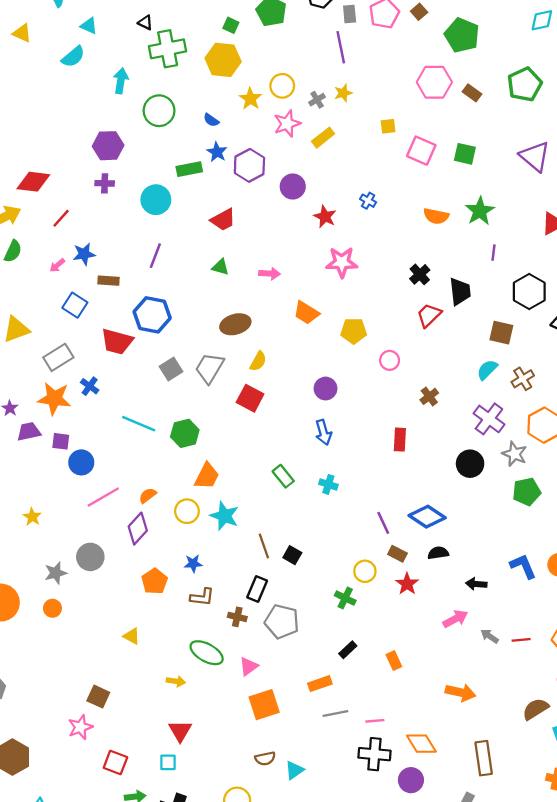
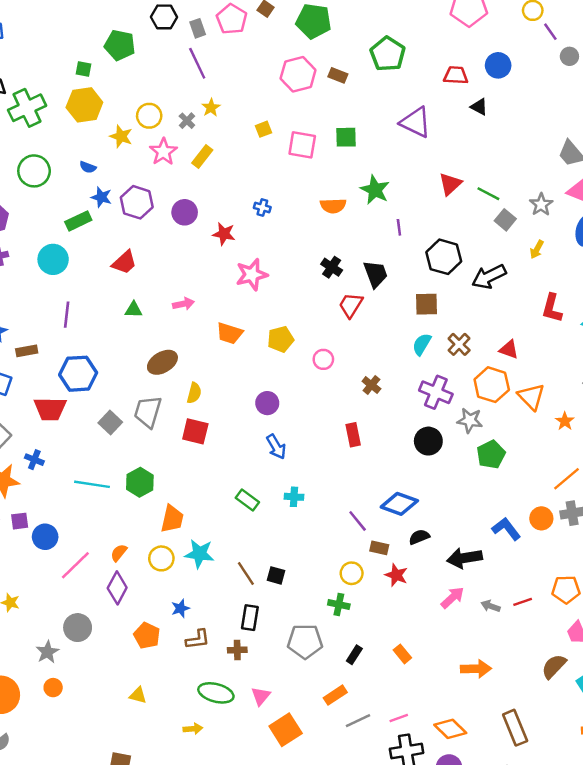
black arrow: (476, 584) -> (464, 558), size x1.6
gray pentagon: (282, 622) -> (305, 641), moved

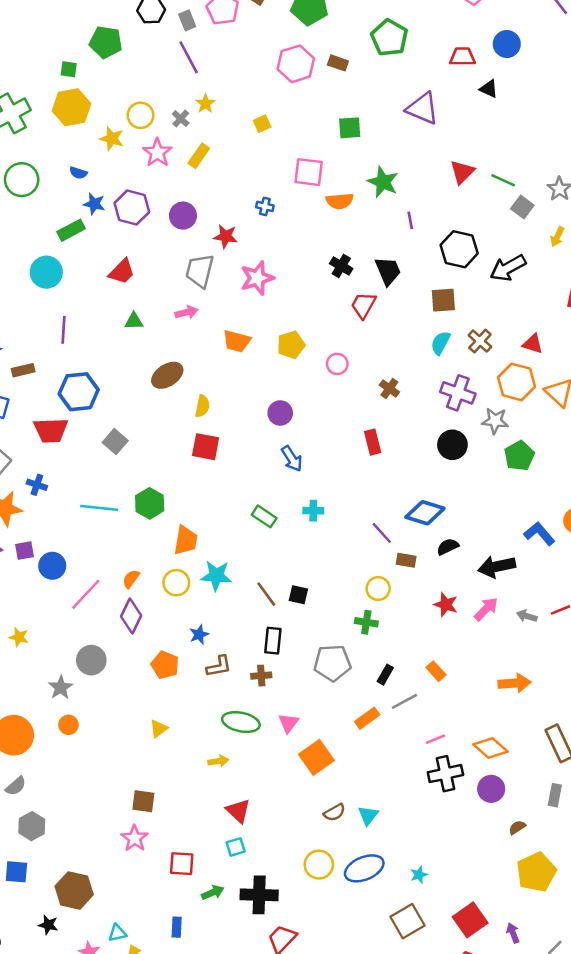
pink square: (302, 145) -> (309, 172), moved
gray trapezoid: (148, 412) -> (200, 271), moved
red star: (396, 575) -> (446, 605), moved
yellow triangle: (138, 695) -> (159, 729), turned -48
gray line: (358, 721) -> (404, 701), moved

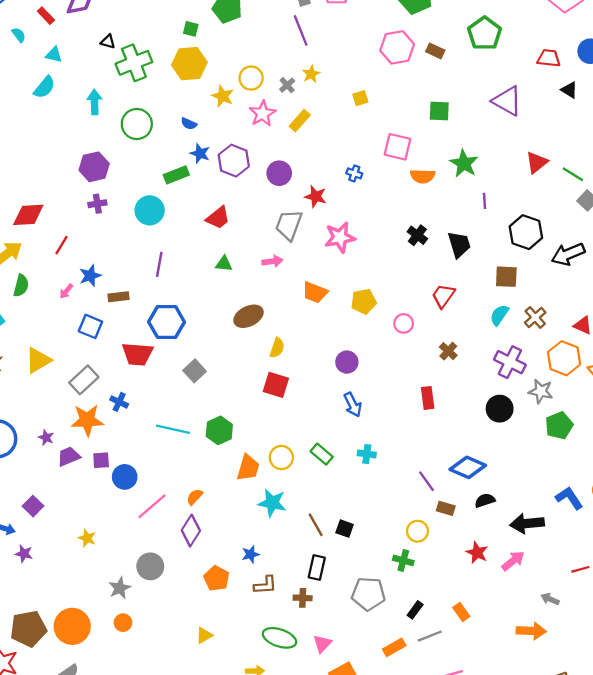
red trapezoid: (363, 305) -> (443, 296), moved
yellow circle: (176, 583) -> (281, 458), moved
gray arrow: (527, 616) -> (550, 599), moved

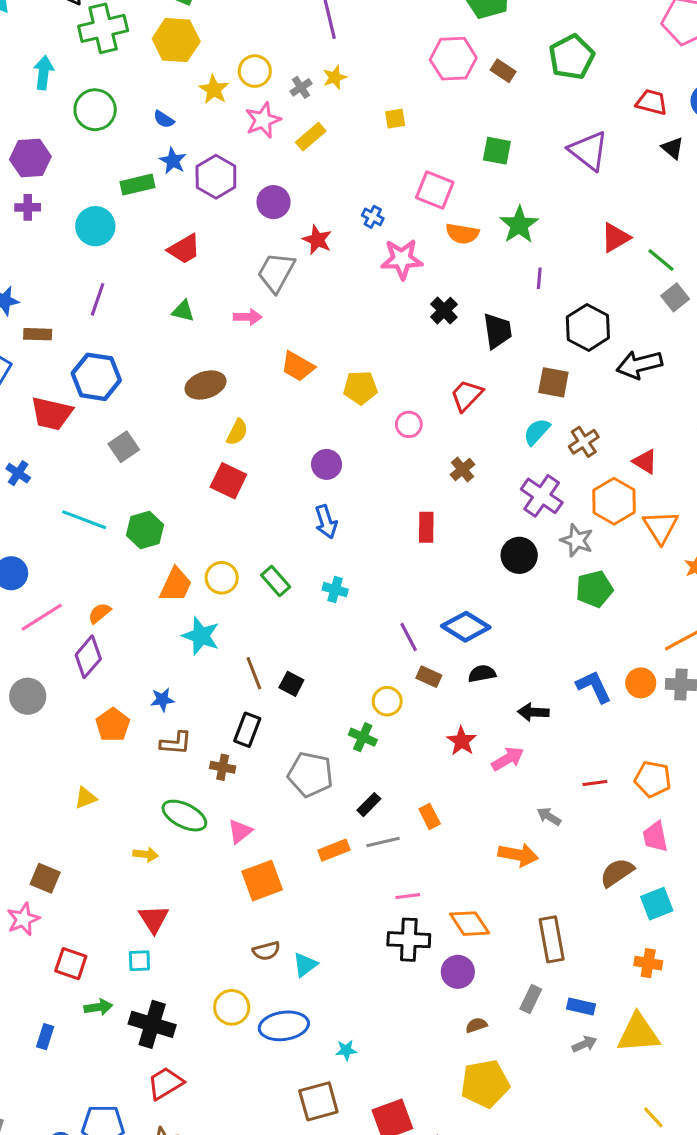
pink star: (340, 237) -> (402, 259), moved
black arrow: (527, 523) -> (533, 712), size x0.7

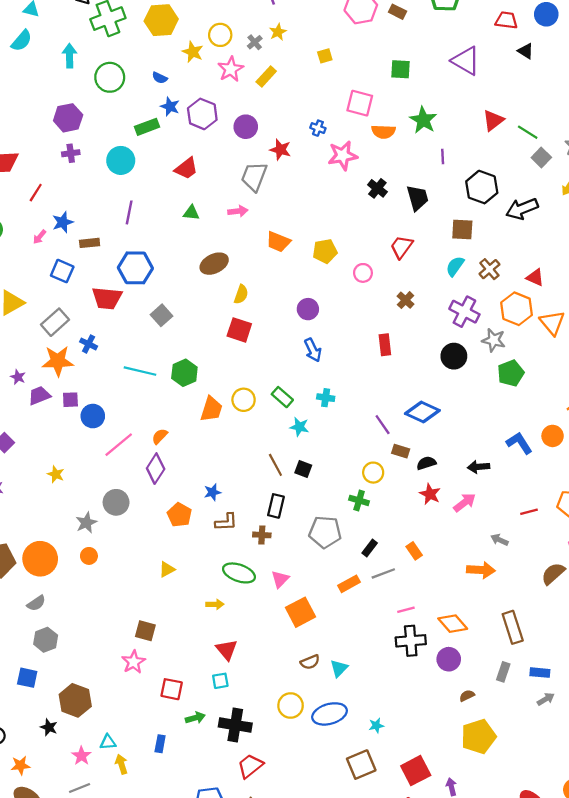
cyan star: (201, 636) -> (299, 427), moved, size x0.7
black semicircle: (482, 674) -> (426, 463), moved

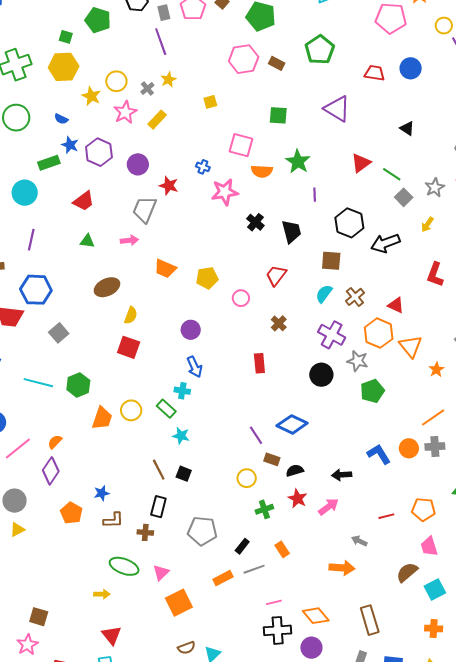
black triangle: (526, 51) -> (407, 128), moved
cyan cross: (326, 398) -> (182, 391), moved
green cross: (359, 500) -> (264, 509), moved, turned -36
yellow triangle: (167, 569) -> (17, 530), moved

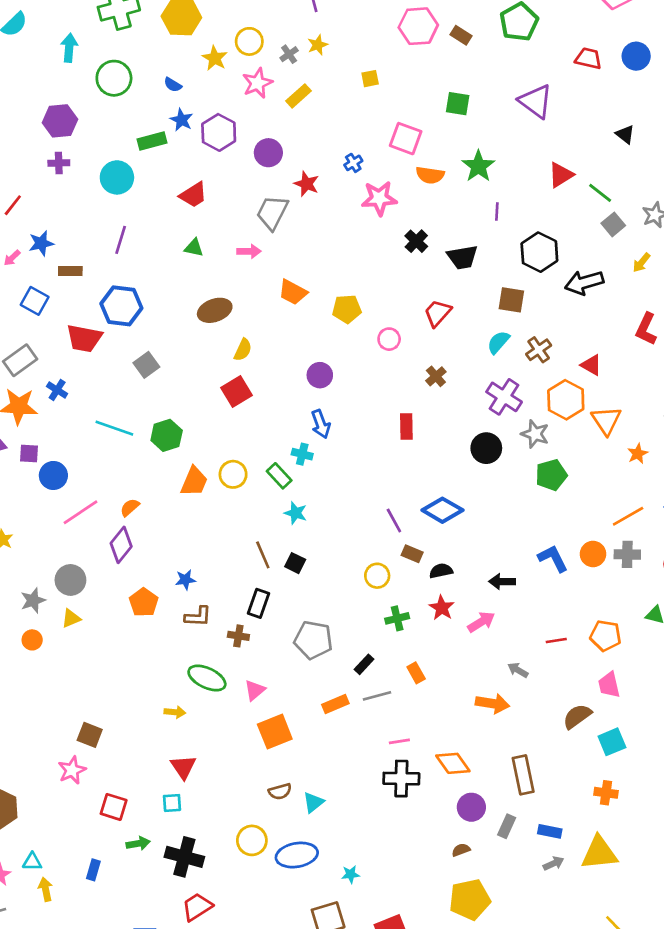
blue cross: (203, 167) -> (353, 163), turned 32
black trapezoid: (291, 231) -> (462, 257), turned 90
red square: (129, 347) -> (236, 391), turned 35
purple circle: (311, 648) -> (471, 807), moved

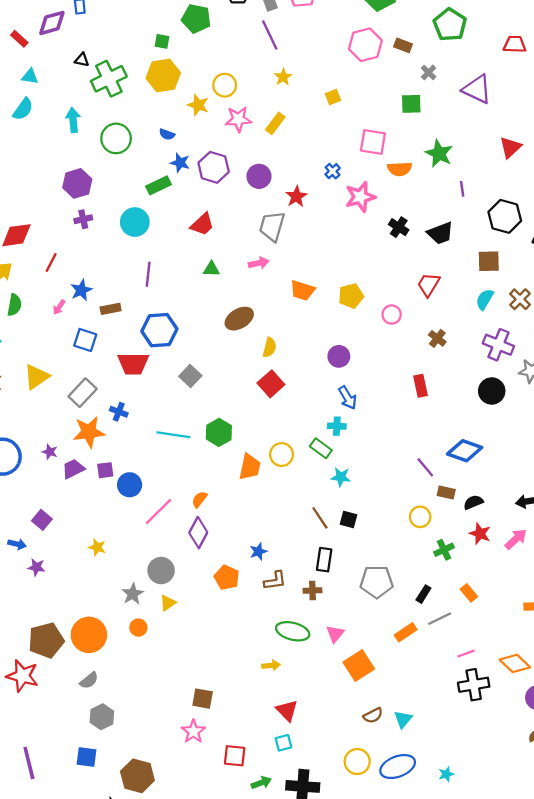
gray cross: (289, 54) -> (429, 72), moved
pink star: (257, 83) -> (238, 119), turned 30
red star: (307, 184) -> (296, 196), turned 30

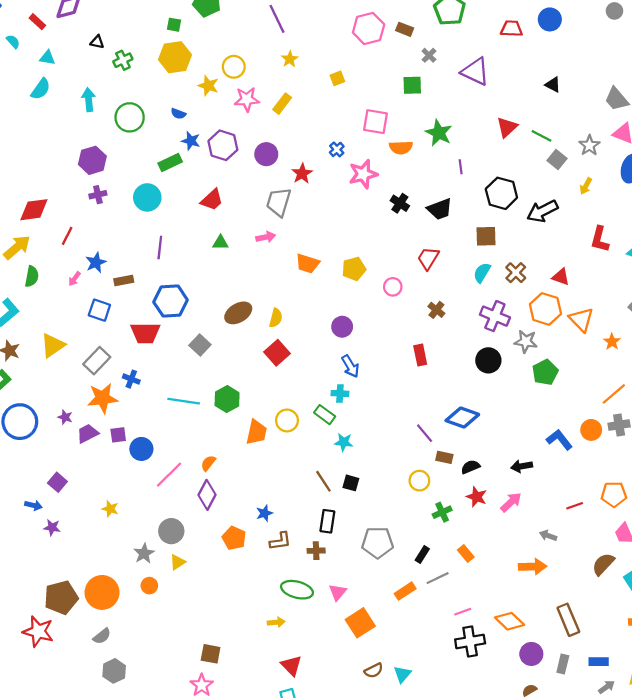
green cross: (109, 79) -> (123, 60), size x0.6
brown ellipse: (239, 319) -> (238, 313), moved

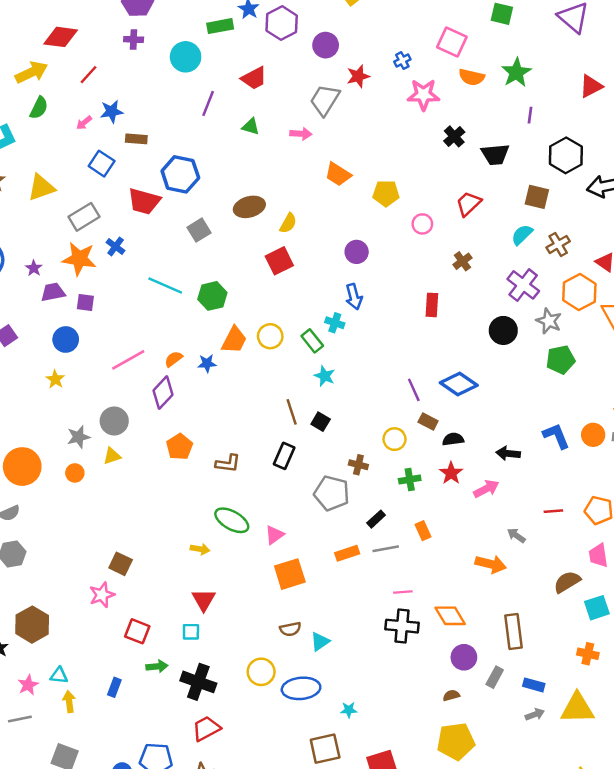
purple line: (160, 247) -> (208, 103), moved
blue circle: (141, 449) -> (66, 339), moved
blue star: (264, 513) -> (207, 363), moved
brown cross: (316, 551) -> (358, 465), moved

